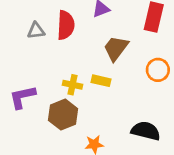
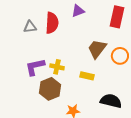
brown trapezoid: (116, 48) -> (97, 49), moved
yellow rectangle: (101, 81) -> (87, 76), moved
purple L-shape: (22, 97) -> (35, 67), moved

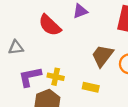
red semicircle: (52, 23) -> (50, 25), turned 130
gray triangle: (30, 27) -> (16, 47), moved

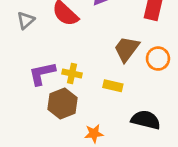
gray triangle: (16, 47) -> (26, 20), moved, turned -35

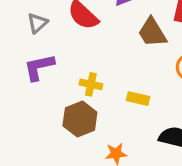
brown trapezoid: (127, 49) -> (152, 32), moved, turned -68
purple L-shape: (42, 74) -> (39, 67), moved

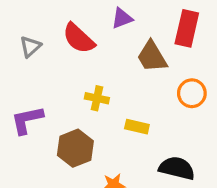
purple L-shape: (39, 67) -> (27, 120), moved
yellow cross: (91, 84) -> (97, 98), moved

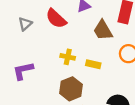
yellow rectangle: (137, 127) -> (93, 64), moved
brown hexagon: (75, 148) -> (71, 89), moved

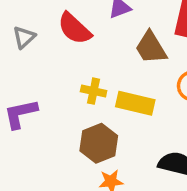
yellow rectangle: (93, 64) -> (135, 103), size x1.5

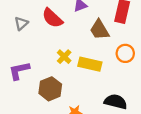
yellow cross: (94, 91) -> (64, 57), turned 32
brown hexagon: (99, 143) -> (50, 89), moved

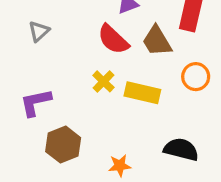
red semicircle: (52, 18) -> (113, 39), moved
brown hexagon: (50, 89) -> (63, 145), moved

